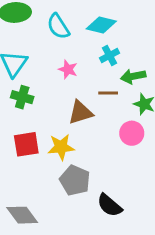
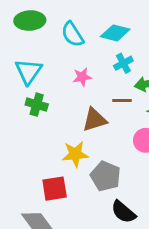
pink star: (68, 69) -> (82, 77), turned -30
red square: (26, 144) -> (55, 189), moved
gray pentagon: (75, 180) -> (106, 176), moved

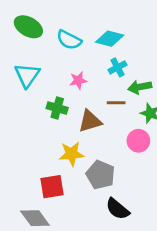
green ellipse: (30, 21) -> (28, 27), turned 32
cyan semicircle: (72, 34) -> (69, 40), turned -30
green cross: (37, 105) -> (57, 108), moved

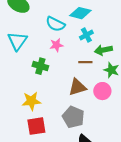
cyan semicircle: (69, 40) -> (55, 24), moved
brown triangle: (90, 121) -> (77, 87), moved
yellow star: (72, 154) -> (31, 101), moved

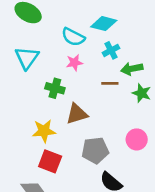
brown triangle: (77, 87) -> (77, 114), moved
pink circle: (102, 91) -> (137, 139), moved
gray pentagon: (73, 117) -> (95, 150), turned -30
red square: (36, 126) -> (50, 161), turned 30

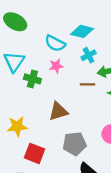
green cross: (55, 88) -> (32, 79), moved
yellow star: (44, 131) -> (17, 126), moved

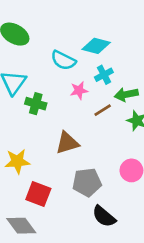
pink star: (56, 66) -> (79, 90), moved
brown line: (87, 84) -> (103, 110), turned -32

